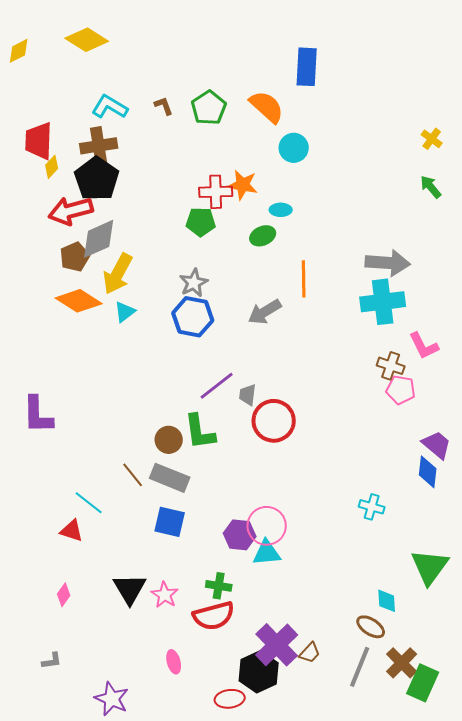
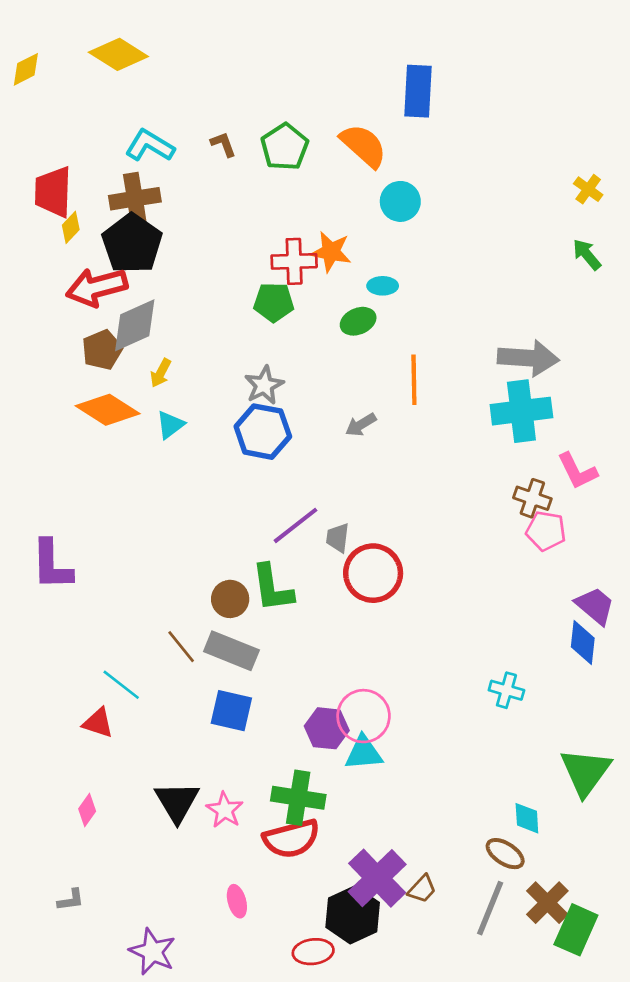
yellow arrow: (118, 274) -> (161, 373), size x0.5
gray arrow: (265, 312) -> (361, 425), size x0.7
green cross: (219, 586) -> (298, 798), size x1.5

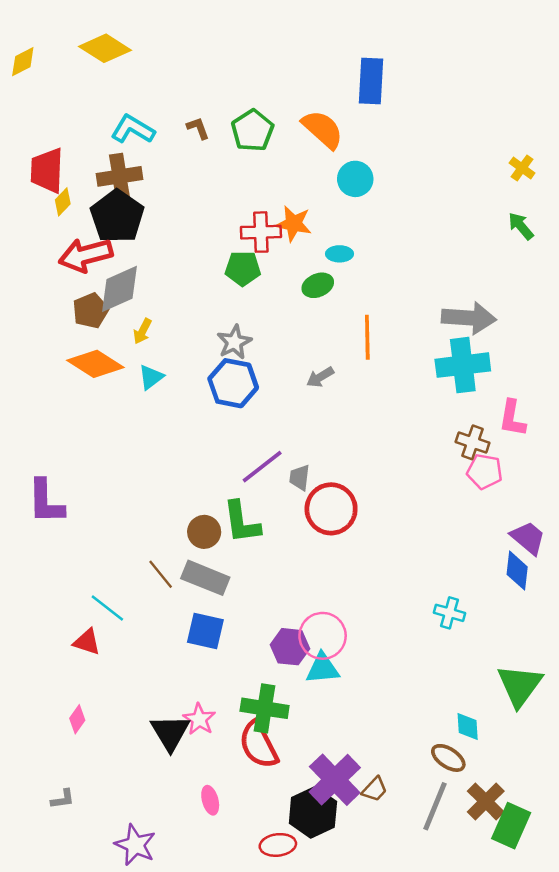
pink L-shape: (577, 471) -> (512, 418), turned 36
black triangle: (177, 802) -> (170, 733), moved
red semicircle: (291, 839) -> (259, 745), turned 78

